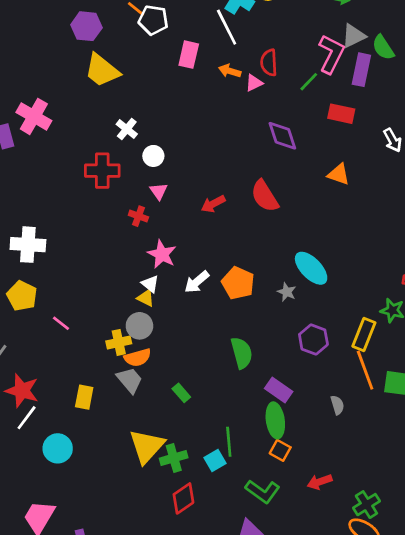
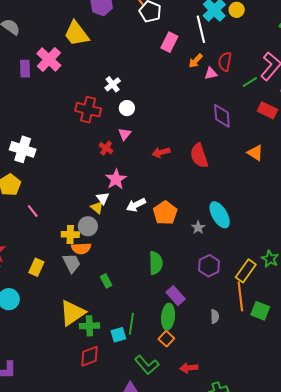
yellow trapezoid: (102, 70) -> (76, 34), moved
orange arrow: (230, 71) -> (196, 61), turned -77

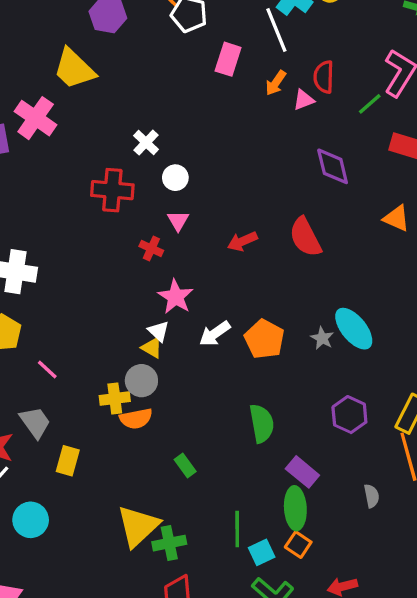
gray star: (198, 227) -> (322, 338), moved
gray trapezoid: (72, 263) -> (35, 422), moved
cyan square: (118, 335) -> (262, 552), moved

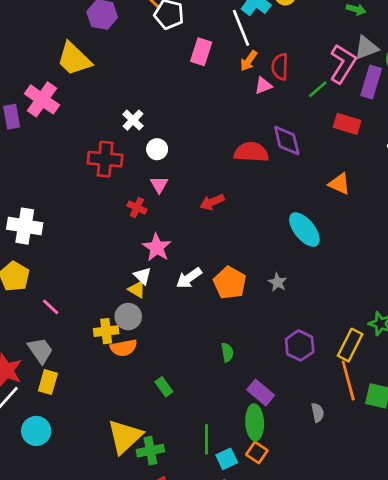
orange arrow: (276, 83) -> (249, 61), moved
red semicircle: (305, 237) -> (251, 152), moved, turned 120
cyan ellipse: (354, 329) -> (304, 230), moved
green semicircle: (262, 423) -> (227, 352), size x0.6
yellow rectangle: (68, 461) -> (48, 382), moved

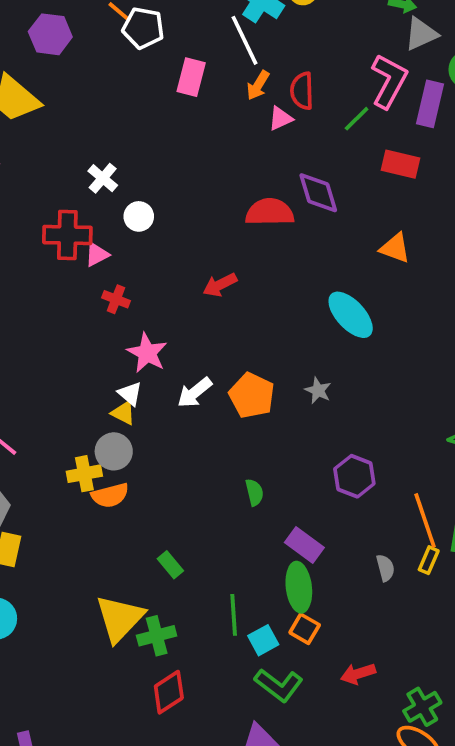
gray triangle: (366, 48) -> (421, 34), moved
pink triangle: (159, 185) -> (97, 255), moved, turned 36
yellow rectangle: (350, 345) -> (429, 560), moved, size x0.6
green rectangle: (164, 387) -> (170, 565), moved

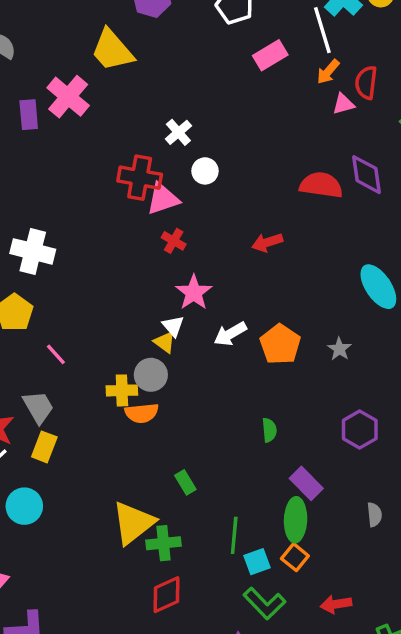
pink rectangle: (191, 77) -> (270, 55), turned 36
pink triangle: (97, 255) -> (163, 199), size x1.5

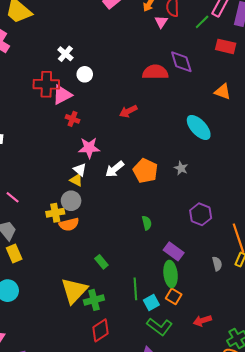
pink triangle: (343, 104) -> (161, 22), turned -32
pink star: (194, 292) -> (89, 148), turned -30
yellow rectangle: (44, 447) -> (14, 253), turned -36

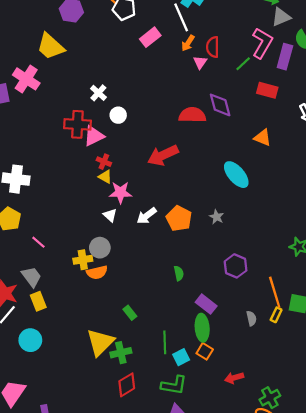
red arrow: (128, 111) -> (163, 155), size x1.6
yellow triangle: (76, 180) -> (105, 177), moved
green L-shape: (160, 327) -> (174, 385), moved, turned -30

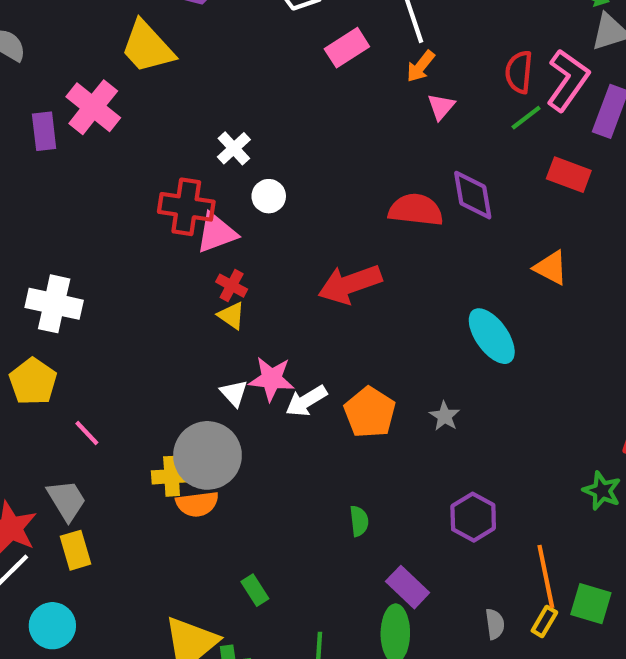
red semicircle: (213, 47) -> (519, 72), moved
pink star: (120, 193) -> (271, 379), moved
gray circle: (100, 248) -> (208, 455), size x1.6

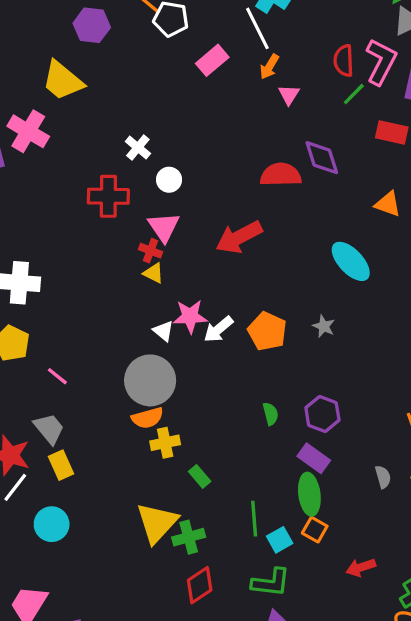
pink triangle: (216, 233) -> (164, 227), moved, turned -36
yellow cross: (172, 476) -> (165, 443), moved
purple hexagon: (473, 517) -> (322, 414), moved

